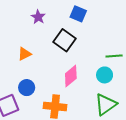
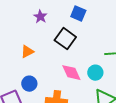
cyan circle: (105, 75) -> (95, 73), moved
pink diamond: (71, 76) -> (71, 73), turned -75

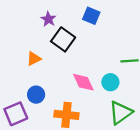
black square: (65, 39) -> (63, 39), moved

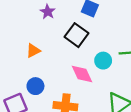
black square: (63, 39) -> (76, 35), moved
cyan circle: (110, 82) -> (103, 61), moved

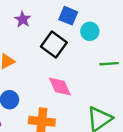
cyan circle: (103, 61) -> (90, 31), moved

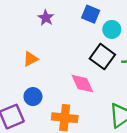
black square: (54, 45) -> (102, 57), moved

